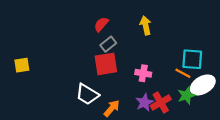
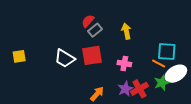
yellow arrow: (146, 25) -> (126, 31), moved
gray rectangle: (108, 44) -> (95, 30), moved
white trapezoid: (87, 94) -> (65, 58), moved

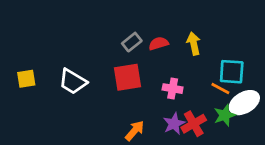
red semicircle: (88, 21) -> (159, 44), moved, turned 32
yellow arrow: (126, 31) -> (194, 44), moved
white trapezoid: (65, 58) -> (73, 81), moved

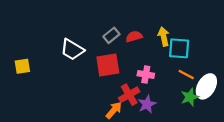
cyan square: (232, 72) -> (179, 48), moved
white trapezoid: (73, 81) -> (72, 50), moved
white ellipse: (244, 103) -> (206, 86), turned -30
red cross: (194, 124) -> (129, 95), moved

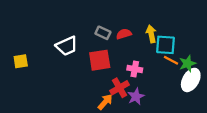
gray rectangle: (111, 35) -> (103, 33), turned 64
white trapezoid: (72, 50) -> (67, 46), turned -55
orange line: (186, 75) -> (171, 60), moved
green star: (190, 97) -> (187, 64), moved

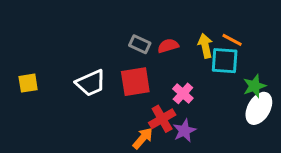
white trapezoid: (67, 46) -> (91, 83), moved
orange line: (171, 60) -> (232, 40), moved
pink cross: (135, 69) -> (183, 93), turned 32

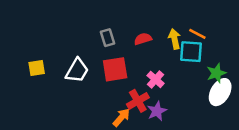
gray rectangle: (140, 44) -> (107, 38), moved, turned 48
yellow square: (28, 83) -> (37, 68), moved
white trapezoid: (91, 83) -> (77, 71), turned -36

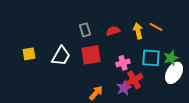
cyan square: (191, 52) -> (151, 58), moved
pink cross: (156, 79) -> (123, 63), turned 32
red cross: (138, 101) -> (134, 80), moved

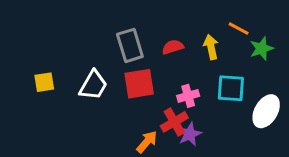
orange line: (156, 27) -> (239, 29), moved
gray rectangle: (85, 30) -> (130, 45), size x1.5
green star: (171, 58) -> (262, 49), moved
red cross: (134, 80) -> (174, 122), moved

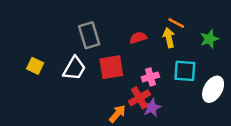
orange line: (239, 29) -> (176, 23), moved
gray rectangle: (130, 45) -> (89, 35), moved
yellow square: (44, 82) -> (35, 66), turned 35

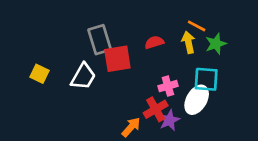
green star: (209, 39) -> (216, 44), moved
red square: (111, 67) -> (117, 59), moved
white ellipse: (213, 89) -> (197, 100), moved

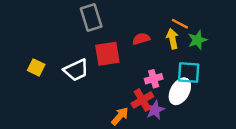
gray rectangle: (100, 40) -> (91, 17), moved
white trapezoid: (83, 76) -> (76, 70), turned 35

